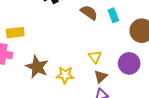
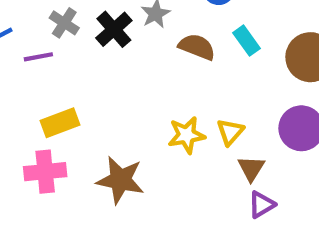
yellow triangle: (95, 57) -> (230, 132), turned 32
yellow star: (65, 75) -> (187, 135), moved

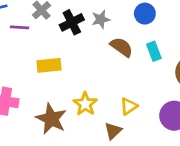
yellow rectangle: (60, 123) -> (49, 65), moved
yellow star: (187, 135) -> (85, 104), moved, turned 30
brown triangle: (251, 168) -> (113, 131), moved

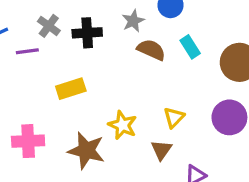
gray star: (101, 19) -> (133, 21), moved
black cross: (72, 22) -> (87, 33), turned 35

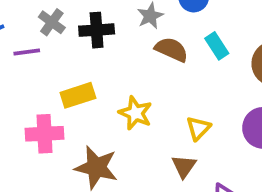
yellow star: (123, 125) -> (135, 113), moved
pink cross: (28, 141) -> (44, 134), moved

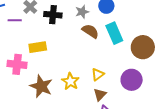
cyan rectangle: (217, 46) -> (114, 33), size x1.5
yellow star: (135, 113) -> (70, 81), moved
brown triangle: (184, 166) -> (100, 95), moved

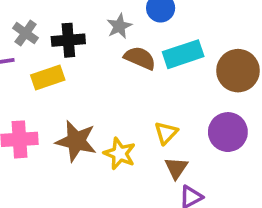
cyan rectangle: (114, 33) -> (183, 54), turned -75
yellow rectangle: (38, 47) -> (48, 77), moved
brown star: (41, 86) -> (76, 141), moved

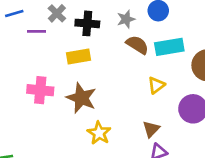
yellow rectangle: (48, 77) -> (78, 57), moved
yellow triangle: (166, 133) -> (156, 85), moved
yellow star: (120, 154) -> (99, 133), moved

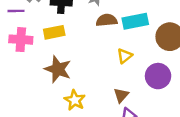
brown semicircle: (137, 45) -> (107, 20), turned -36
pink cross: (40, 90) -> (21, 40), moved

